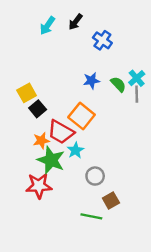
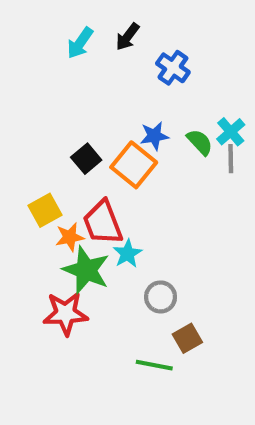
yellow square: (27, 93) -> (45, 210), moved
black square: (38, 109) -> (86, 159), moved
orange square: (82, 116) -> (134, 165), moved
red trapezoid: (61, 132) -> (103, 223), turned 40

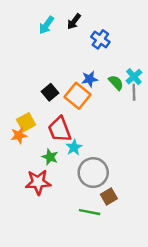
orange star: (70, 237) -> (19, 135), moved
green star: (86, 270) -> (50, 157), size x0.6
gray circle: (161, 297) -> (93, 173), size x1.6

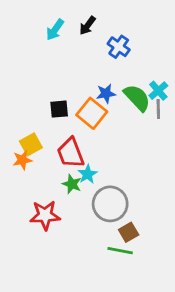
green semicircle: (116, 83) -> (137, 98), size x1.5
black square: (50, 92) -> (59, 109), turned 35
green star: (50, 157) -> (72, 184), moved
green line: (90, 212) -> (120, 251), moved

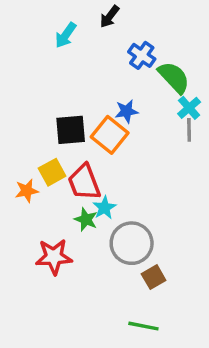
black arrow: (88, 25) -> (110, 17), moved
green semicircle: (137, 98) -> (174, 77), moved
black square: (59, 109) -> (71, 130), size x1.4
yellow square: (31, 144) -> (52, 172), moved
green line: (120, 251) -> (143, 326), moved

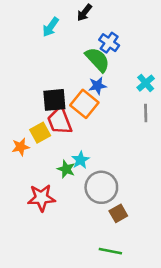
green semicircle: (174, 77) -> (97, 60), moved
gray line: (189, 130) -> (146, 113), moved
red trapezoid: (84, 182) -> (60, 121), moved

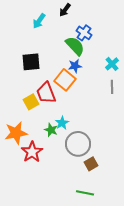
black square: (54, 100) -> (31, 62), moved
orange star: (21, 147) -> (16, 133), moved, size x1.6
red star: (41, 198) -> (32, 152), turned -30

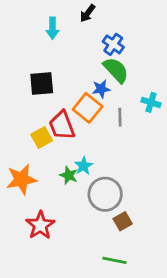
cyan arrow: (39, 21) -> (52, 28), turned -35
green semicircle: (75, 46) -> (116, 70), moved
cyan cross: (112, 64) -> (151, 102), moved, turned -32
gray line: (112, 87) -> (120, 117), moved
red star: (32, 152) -> (40, 225), moved

